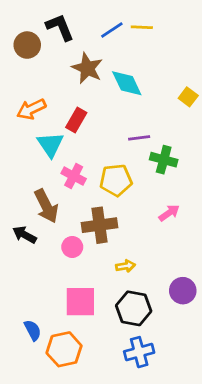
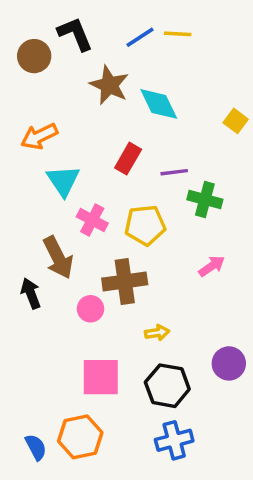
red rectangle: (76, 120) -> (128, 159), moved
black arrow: (24, 235) -> (31, 293), turned 40
blue semicircle: (33, 330) -> (36, 447), moved

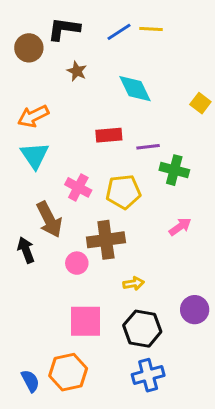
black L-shape: (75, 34) -> (64, 29), turned -60
brown star: (109, 85) -> (77, 71), moved, size x0.6
red rectangle: (128, 159) -> (109, 135), turned 55
cyan triangle: (63, 181) -> (35, 155), moved

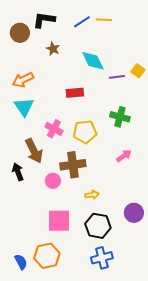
purple line: (148, 147) -> (117, 77), moved

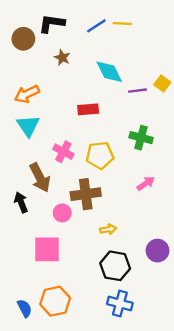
pink square: (59, 221) -> (47, 249), moved
blue cross: (102, 258) -> (120, 304), turned 30

